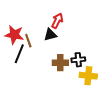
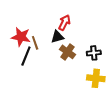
black cross: (78, 60) -> (94, 53), moved
brown cross: (60, 63) -> (67, 52), moved, turned 35

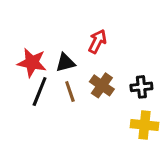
black triangle: (57, 37) -> (65, 63), moved
brown line: (35, 43) -> (70, 92), moved

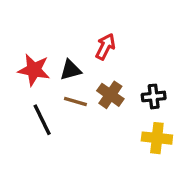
black line: (40, 92) -> (42, 120), moved, turned -48
brown line: (70, 92) -> (75, 101), turned -55

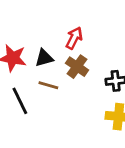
brown cross: (110, 95) -> (77, 67), moved

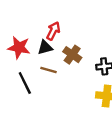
red arrow: (74, 38) -> (53, 31), moved

